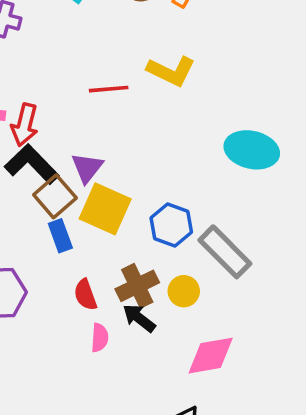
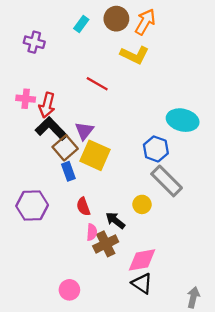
yellow L-shape: (171, 71) -> (135, 55), moved
red line: (109, 89) -> (97, 84), turned 35
blue hexagon: (171, 225) -> (156, 149), moved
brown cross: (137, 286) -> (106, 244), moved
pink diamond: (211, 356) -> (142, 260), moved

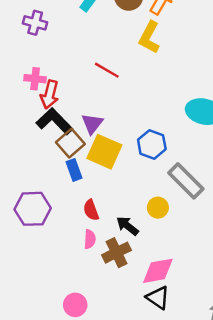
yellow L-shape: (135, 55) -> (149, 37), turned 92
pink cross: (26, 99) -> (35, 79), moved
blue hexagon: (156, 149) -> (152, 144), moved
pink semicircle: (92, 232) -> (90, 239), moved

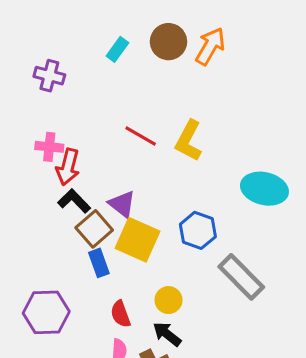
yellow L-shape: (149, 37) -> (189, 141), moved
black L-shape: (55, 121) -> (74, 201), size x0.7
purple triangle: (92, 124) -> (122, 204), turned -30
yellow circle: (158, 208) -> (168, 300), moved

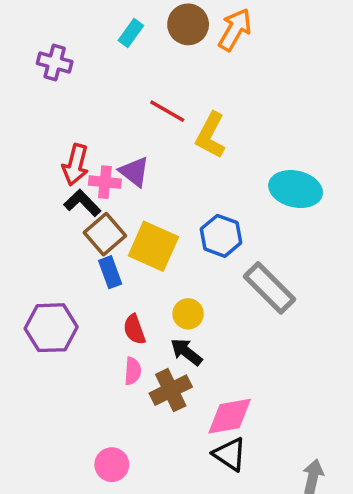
red line: (141, 136) -> (167, 111), moved
pink cross: (49, 147) -> (105, 182), moved
purple triangle: (122, 204) -> (134, 172), moved

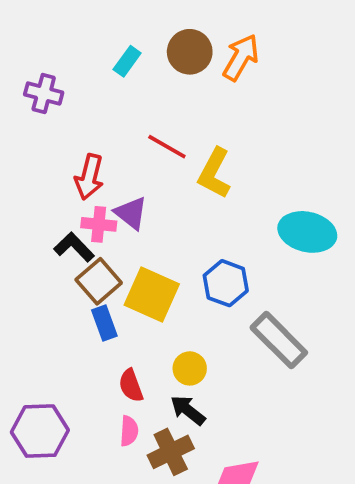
red arrow: (75, 165) -> (89, 177), moved
purple hexagon: (51, 328) -> (40, 431), moved

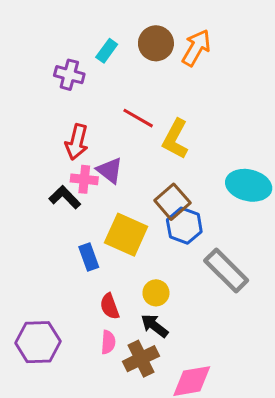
purple cross: (44, 94) -> (69, 75), moved
brown square: (99, 281) -> (172, 202), moved

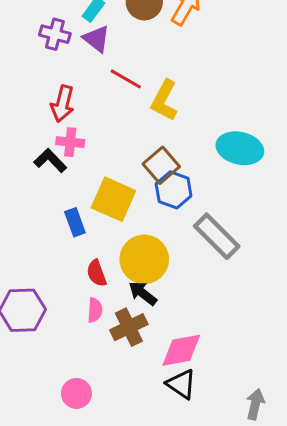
purple triangle: (110, 170) -> (96, 39), moved
yellow circle: (156, 293) -> (144, 259), size x1.8

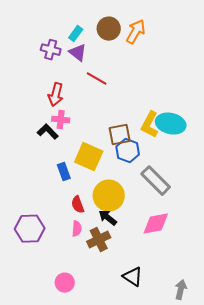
yellow L-shape: (164, 101) -> (150, 125), moved
brown square: (161, 165) -> (120, 135), turned 30
pink diamond: (181, 350) -> (156, 224), moved

